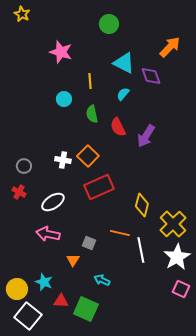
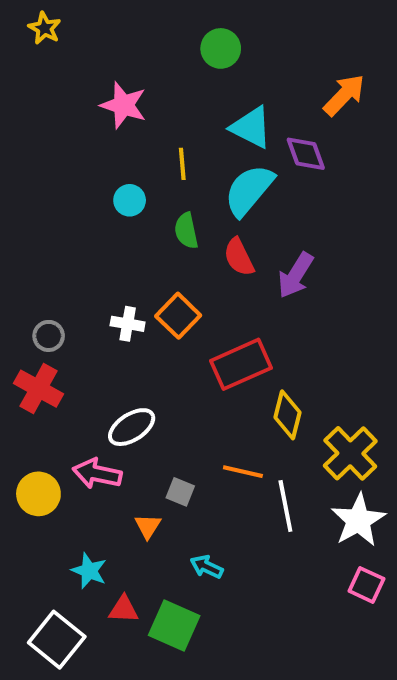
cyan semicircle: (123, 94) -> (249, 190), size x2.0
red rectangle: (99, 187) -> (241, 364), moved
red cross: (19, 192) -> (38, 389), size x1.6
white ellipse: (53, 202) -> (132, 427), moved
yellow circle: (17, 289) -> (38, 494), moved

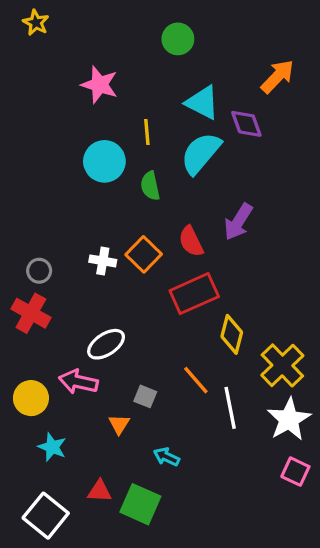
cyan circle: (130, 200) -> (104, 161), size x1.6
red semicircle: (239, 257) -> (191, 241), moved
orange line: (243, 472) -> (196, 380), turned 36
cyan star: (89, 571) -> (52, 447), moved

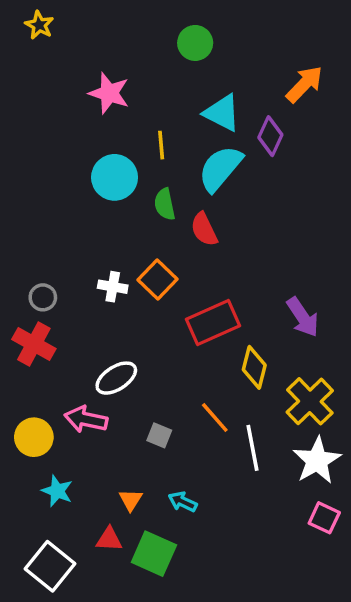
purple diamond: (246, 124) -> (270, 136), turned 44
purple arrow: (238, 222) -> (303, 317), moved, turned -66
red semicircle: (191, 241) -> (204, 229), moved
orange triangle: (119, 424) -> (131, 500), moved

